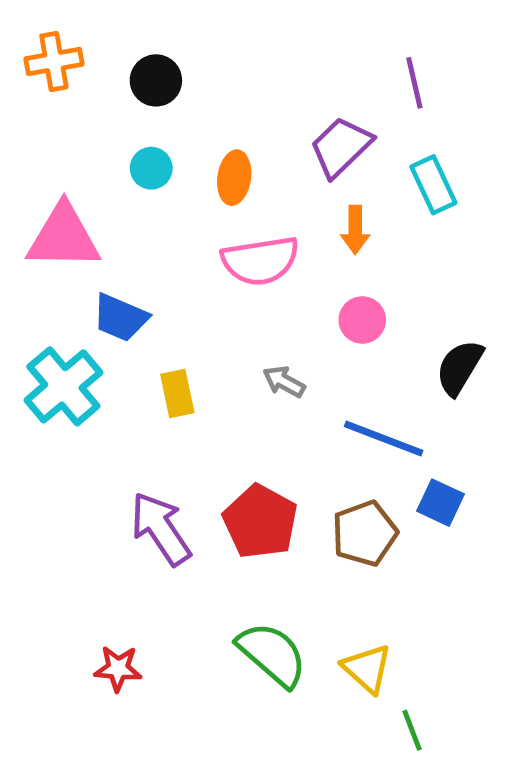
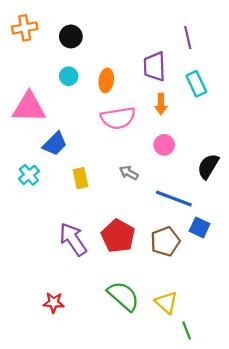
purple trapezoid: (341, 147) -> (154, 67), turned -48
blue trapezoid: (120, 318) -> (55, 144), turned -68
cyan cross: (63, 386) -> (29, 175), size x0.6

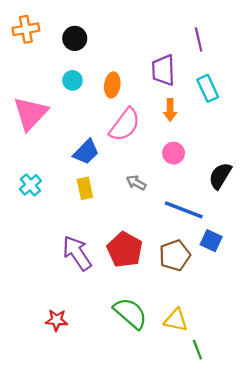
pink triangle: (29, 107) -> (30, 113), turned -48
pink semicircle: (118, 118) -> (125, 125), turned -44
blue trapezoid: (55, 144) -> (86, 152), moved
yellow triangle: (166, 303) -> (176, 320), turned -30

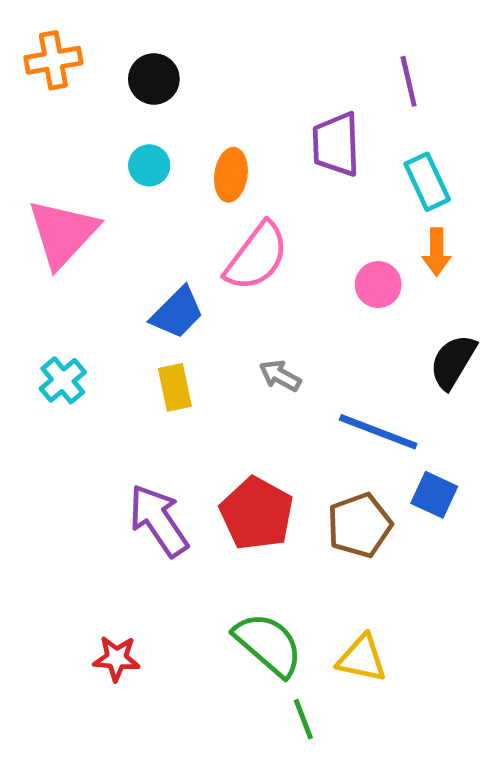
orange arrow: (170, 110) -> (437, 252), moved
pink circle: (174, 153) -> (378, 285), moved
green line: (197, 350) -> (303, 719), moved

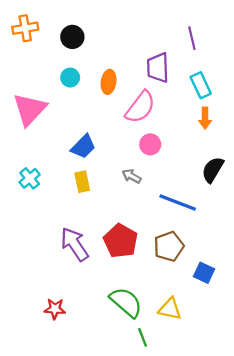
pink semicircle: (257, 257) -> (140, 107), moved
pink circle: (378, 285) -> (150, 144), moved
blue square: (434, 495) -> (204, 273), moved

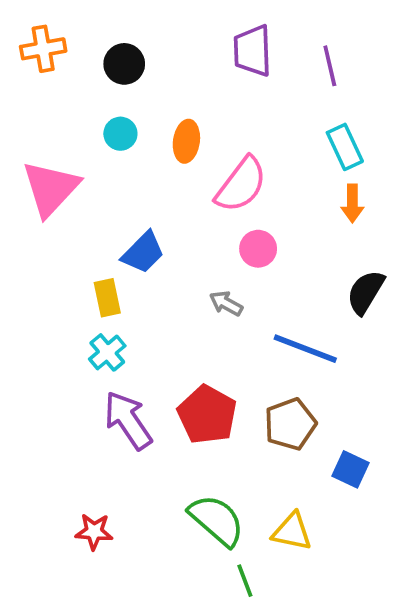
purple trapezoid: (158, 68) -> (252, 51), moved
cyan cross: (30, 178) -> (107, 352), moved
yellow rectangle: (82, 182) -> (107, 298), moved

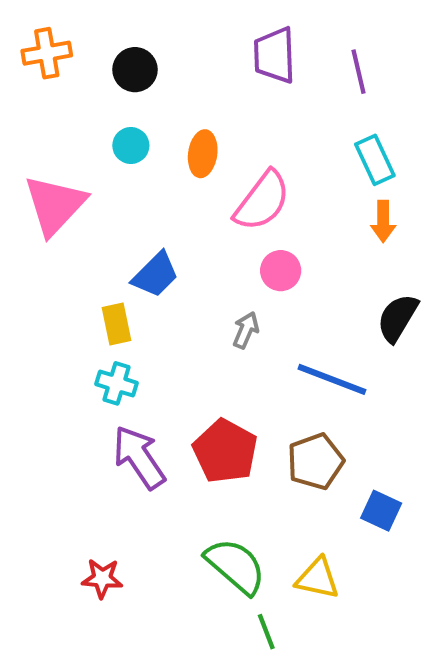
gray arrow: (226, 303) -> (246, 330), turned 84
cyan cross: (107, 352) -> (117, 383), turned -33

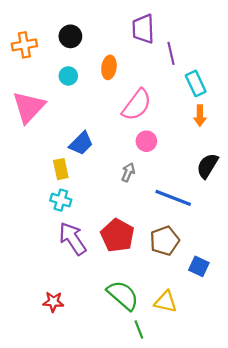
orange cross: (47, 53) -> (24, 45), moved
purple line: (359, 72) -> (171, 53), moved
orange ellipse: (203, 154) -> (109, 67), moved

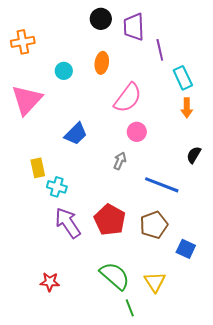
black circle: (70, 36) -> (101, 19), moved
black semicircle: (207, 166) -> (194, 155), size x0.7
yellow rectangle: (61, 169) -> (38, 168), moved
yellow triangle: (166, 302) -> (155, 282), turned 45

